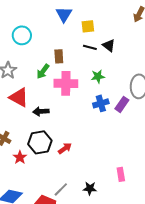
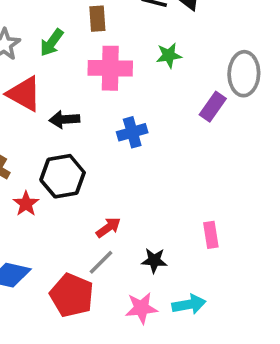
green arrow: (43, 71) -> (52, 43), moved
blue cross: (101, 103) -> (132, 132), moved
red arrow: (65, 148) -> (108, 227), moved

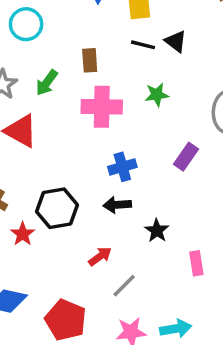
purple rectangle: (213, 107) -> (186, 157), moved
black arrow: (64, 119) -> (117, 205), moved
black star: (154, 260) -> (157, 231), moved, turned 30
gray line: (101, 262) -> (124, 286), moved

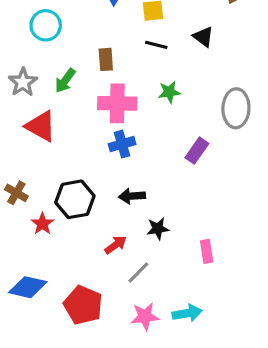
black triangle: (176, 41) -> (203, 37), moved
blue cross: (122, 167) -> (122, 144), moved
black star: (157, 231) -> (158, 229), moved, turned 30

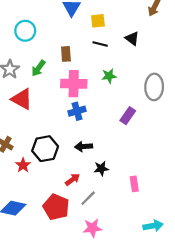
red pentagon: (83, 305) -> (56, 207), moved
cyan arrow: (187, 313) -> (153, 226), moved

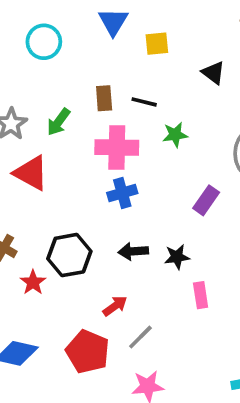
cyan circle: (25, 31) -> (44, 42), moved
black line: (100, 44) -> (144, 102), moved
black star: (101, 168) -> (177, 257), moved
pink rectangle: (134, 184) -> (201, 295), moved

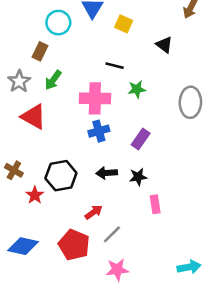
cyan circle: (44, 42) -> (58, 23), moved
yellow square: (157, 44) -> (124, 24), turned 30
brown rectangle: (104, 98) -> (40, 51), moved, turned 30
purple rectangle: (206, 200) -> (141, 139), moved

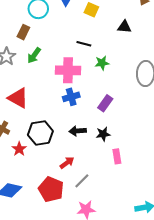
black triangle: (164, 45) -> (124, 27), turned -32
red triangle: (33, 117) -> (18, 98), moved

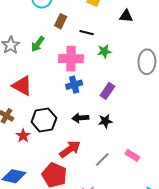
brown rectangle: (23, 32) -> (61, 21), moved
pink rectangle: (117, 156) -> (132, 155), moved, turned -48
red arrow: (67, 163) -> (70, 149), size x1.5
gray line: (82, 181) -> (102, 160), moved

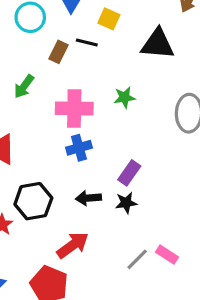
black triangle: (126, 16) -> (158, 44), size x1.6
black line: (87, 33) -> (87, 42), moved
purple rectangle: (107, 91) -> (129, 173), moved
gray line: (102, 160) -> (137, 259), moved

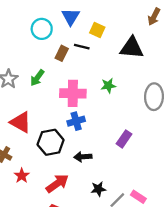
purple rectangle: (129, 173) -> (124, 139), moved
black hexagon: (33, 201) -> (51, 142), moved
black star: (126, 203) -> (98, 189), moved
red arrow: (73, 245) -> (57, 183), moved

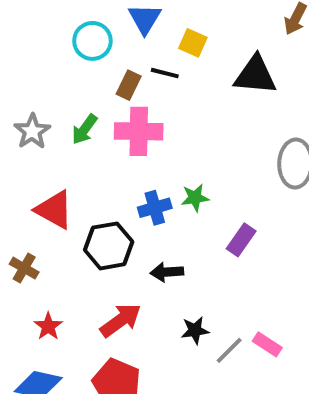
green star: (108, 86) -> (195, 198), moved
pink cross: (73, 93) -> (139, 131), moved
red star: (22, 176) -> (48, 326), moved

